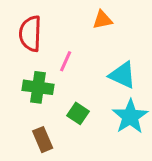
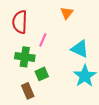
orange triangle: (103, 20) -> (67, 13), turned -40
green square: (78, 113) -> (42, 74), moved, turned 32

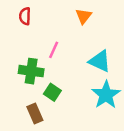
red semicircle: (20, 22) -> (25, 16), moved, size x0.6
green square: (42, 74) -> (52, 92), turned -32

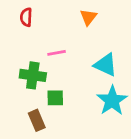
pink line: (54, 50) -> (57, 53), turned 56
green square: (52, 92) -> (55, 98), turned -35

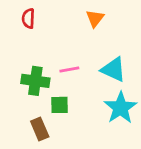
pink line: (57, 53) -> (69, 69), moved

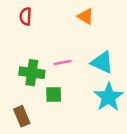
orange triangle: (95, 18) -> (86, 16), turned -36
brown rectangle: (40, 129) -> (22, 116), moved

